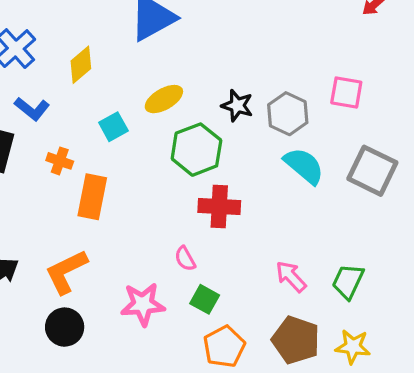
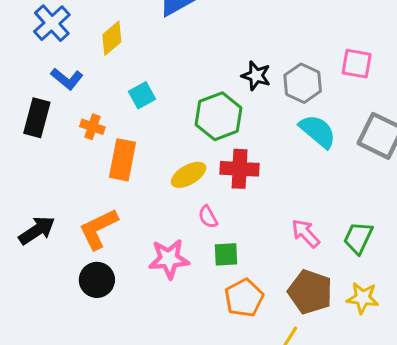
yellow ellipse: (164, 99) -> (188, 175), moved
green square: (205, 299) -> (226, 254), turned -32

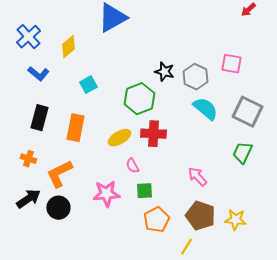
black rectangle: (37, 118) -> (39, 118), moved
orange cross: (92, 127) -> (28, 159), moved
black arrow: (37, 230) -> (28, 199), moved
green trapezoid: (358, 238) -> (242, 153), moved

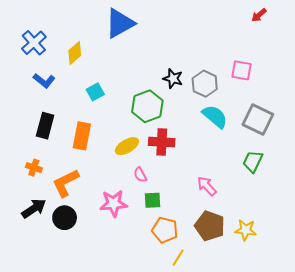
orange pentagon: (156, 220) -> (165, 230), turned -30
yellow line: (186, 247) -> (178, 258), moved

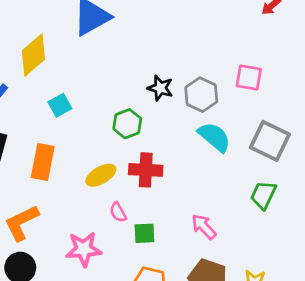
yellow diamond: (75, 53) -> (33, 55), size x1.4
green hexagon: (147, 106) -> (127, 124), size x0.7
green square: (153, 200) -> (144, 233), moved

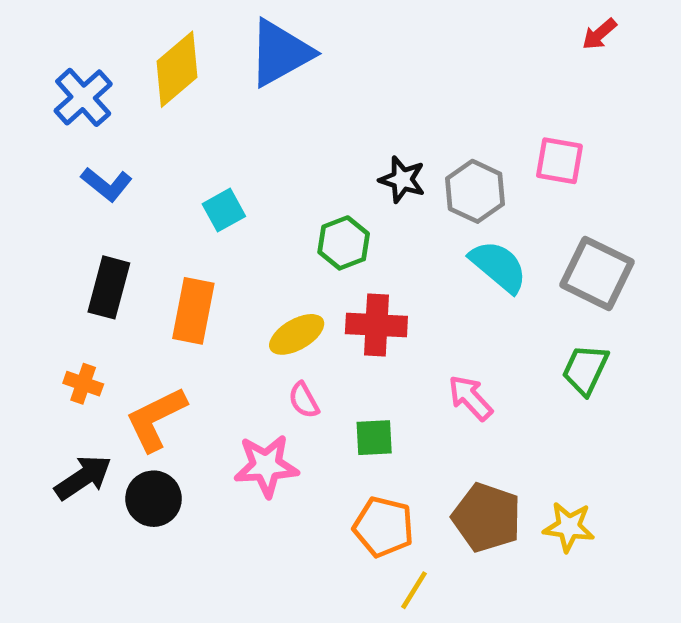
yellow diamond: (33, 55) -> (177, 69), moved
pink semicircle: (118, 212) -> (304, 400), moved
pink arrow: (204, 227) -> (470, 398), moved

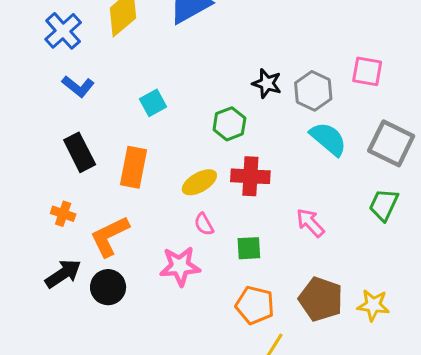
black rectangle: (109, 287) -> (80, 152), turned -42

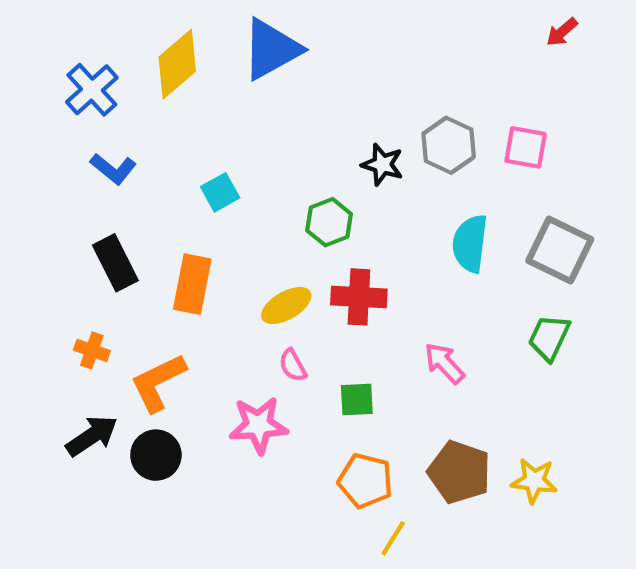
gray hexagon: (313, 91) -> (449, 145), moved
cyan semicircle: (328, 139) -> (470, 244), turned -123

